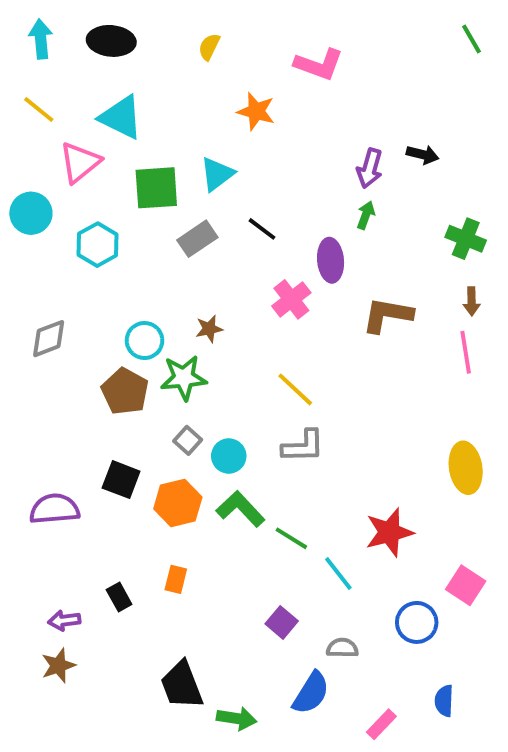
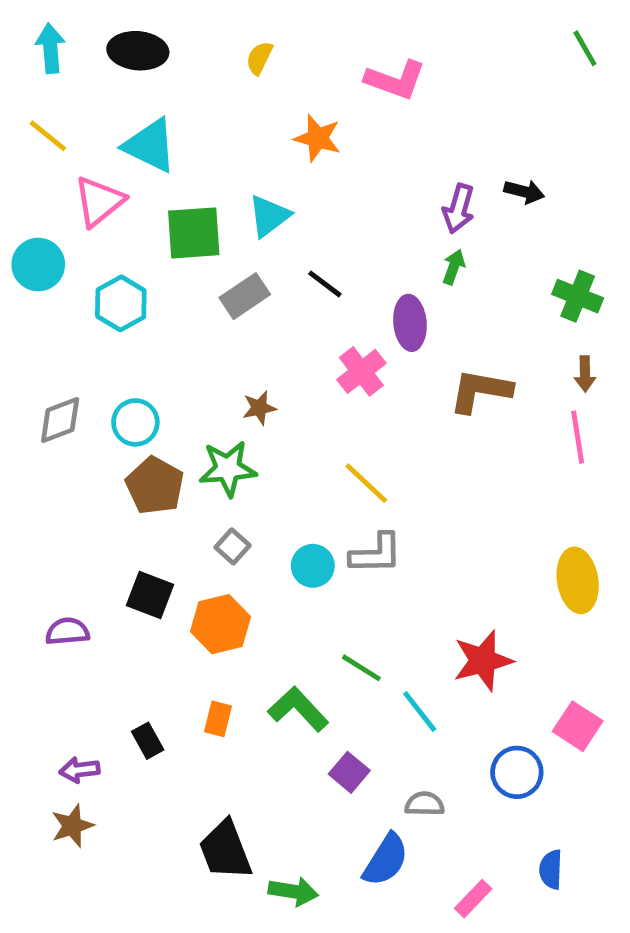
cyan circle: (145, 341) -> (135, 422), moved
cyan circle: (229, 456) -> (313, 566), moved
purple semicircle: (54, 509) -> (67, 631), size x0.7
green L-shape: (240, 509) -> (298, 709), moved

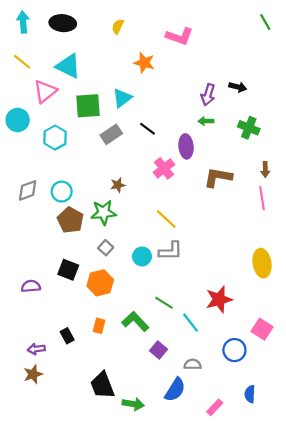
green arrow: (454, 267) -> (206, 121), turned -112
green cross: (578, 296) -> (249, 128), moved

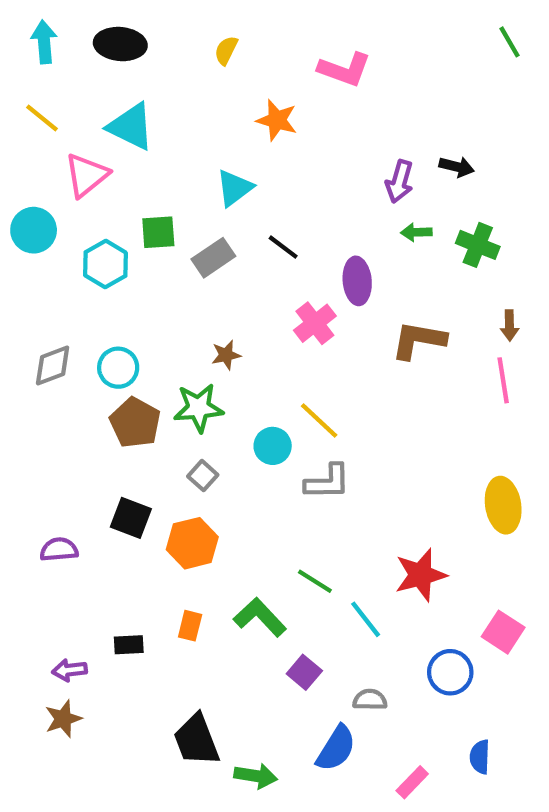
green square: (88, 106) -> (158, 232), moved, size x0.7
green arrow: (206, 121) -> (416, 232), moved
cyan circle: (142, 256) -> (273, 446), moved
black rectangle: (67, 336) -> (129, 645), turned -64

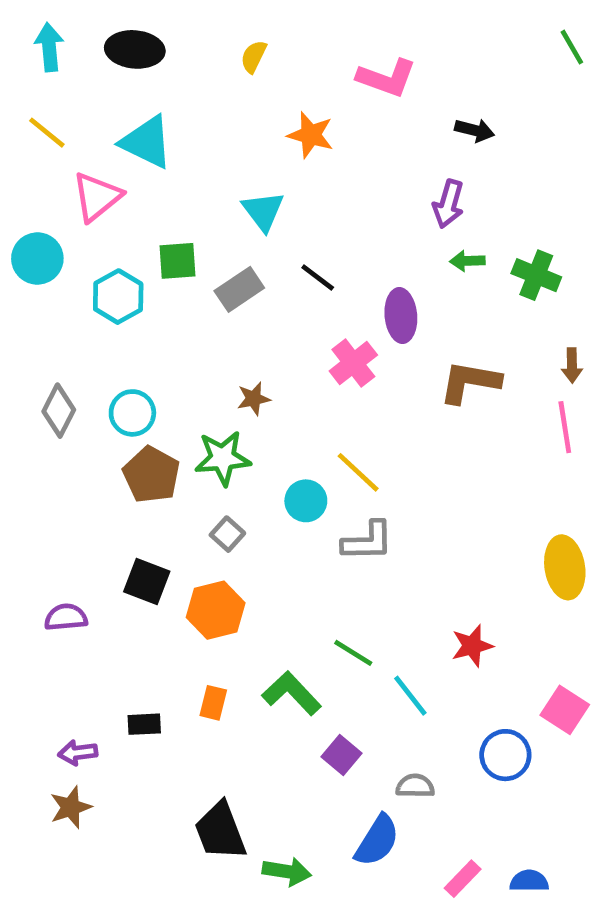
black arrow: (457, 167) -> (475, 130), moved
cyan triangle: (235, 188) -> (263, 211), turned -30
gray diamond: (53, 366) -> (59, 411), turned -42
red star: (421, 575) -> (472, 646), size x0.7
blue semicircle: (480, 757) -> (529, 881), moved, turned 88

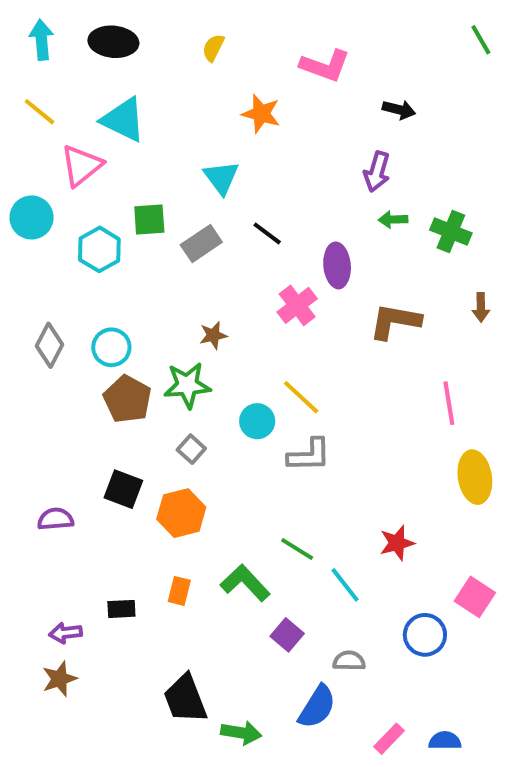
pink line: (565, 427) -> (449, 403), moved

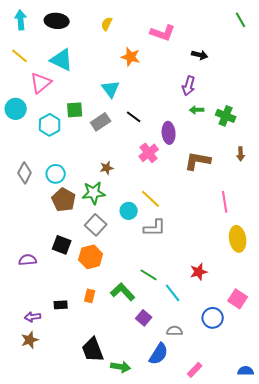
gray square: (191, 449) -> (96, 225), size x1.5
blue semicircle: (445, 741) -> (246, 371), moved

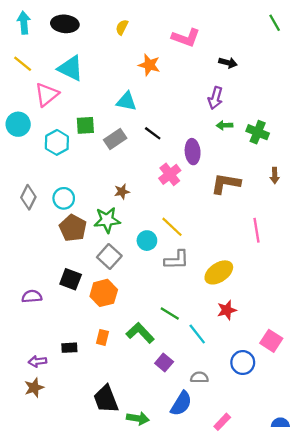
cyan triangle: (111, 89) -> (126, 101), turned -42
yellow ellipse: (238, 239) -> (219, 272), moved, turned 65

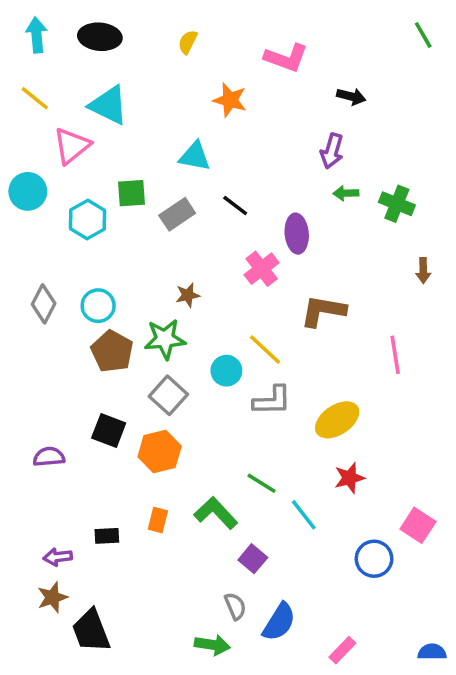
brown L-shape: (226, 184) -> (323, 311), moved
gray semicircle: (199, 377) -> (235, 606), moved, turned 66
black trapezoid: (106, 399) -> (91, 631), moved

